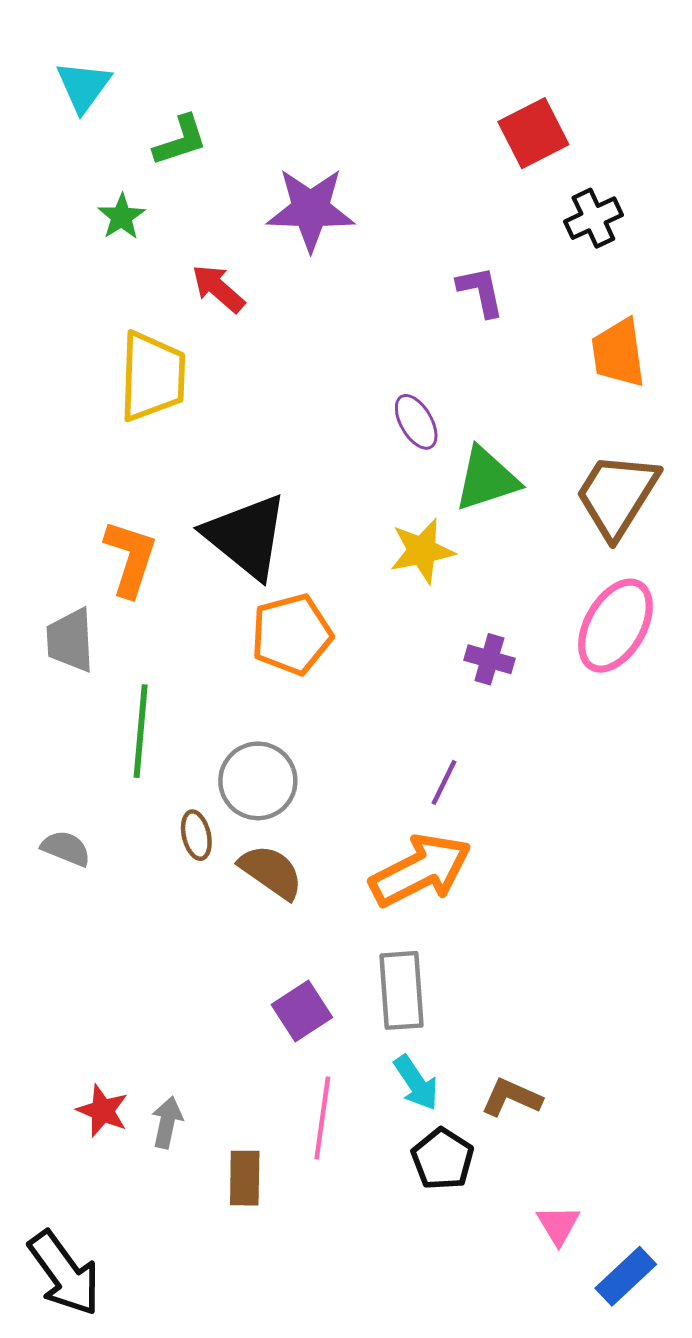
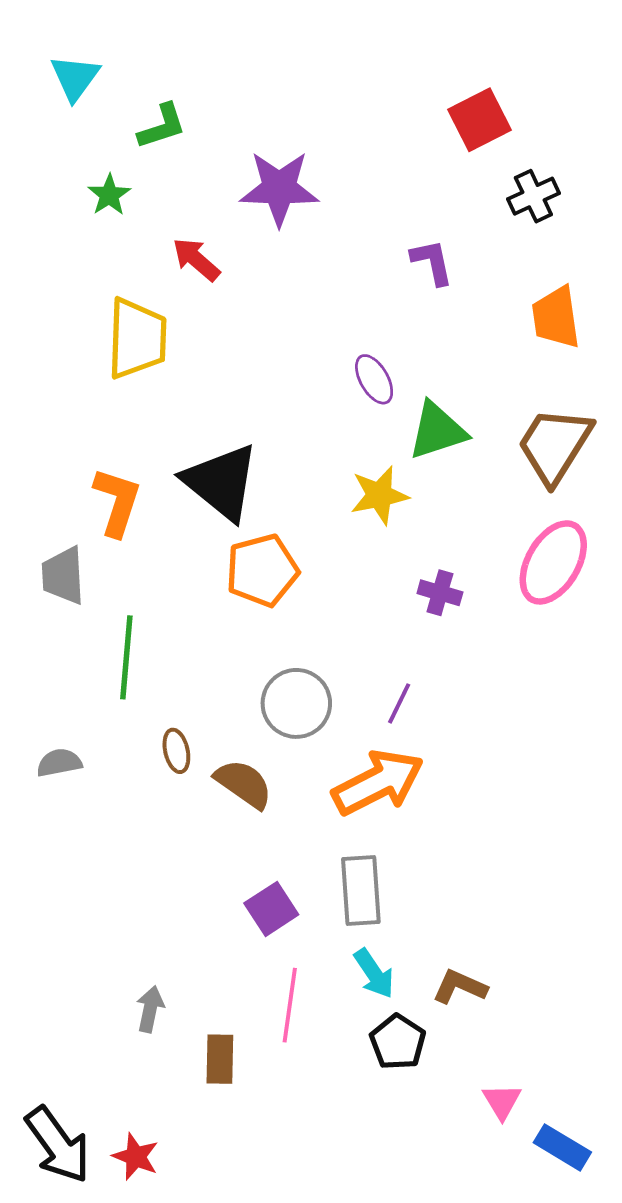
gray circle: (258, 781) -> (296, 703), moved
gray semicircle: (66, 848) -> (59, 763), turned -33
red star: (103, 1111) -> (136, 1157), moved
blue rectangle: (626, 1276) -> (562, 1147), turned 74

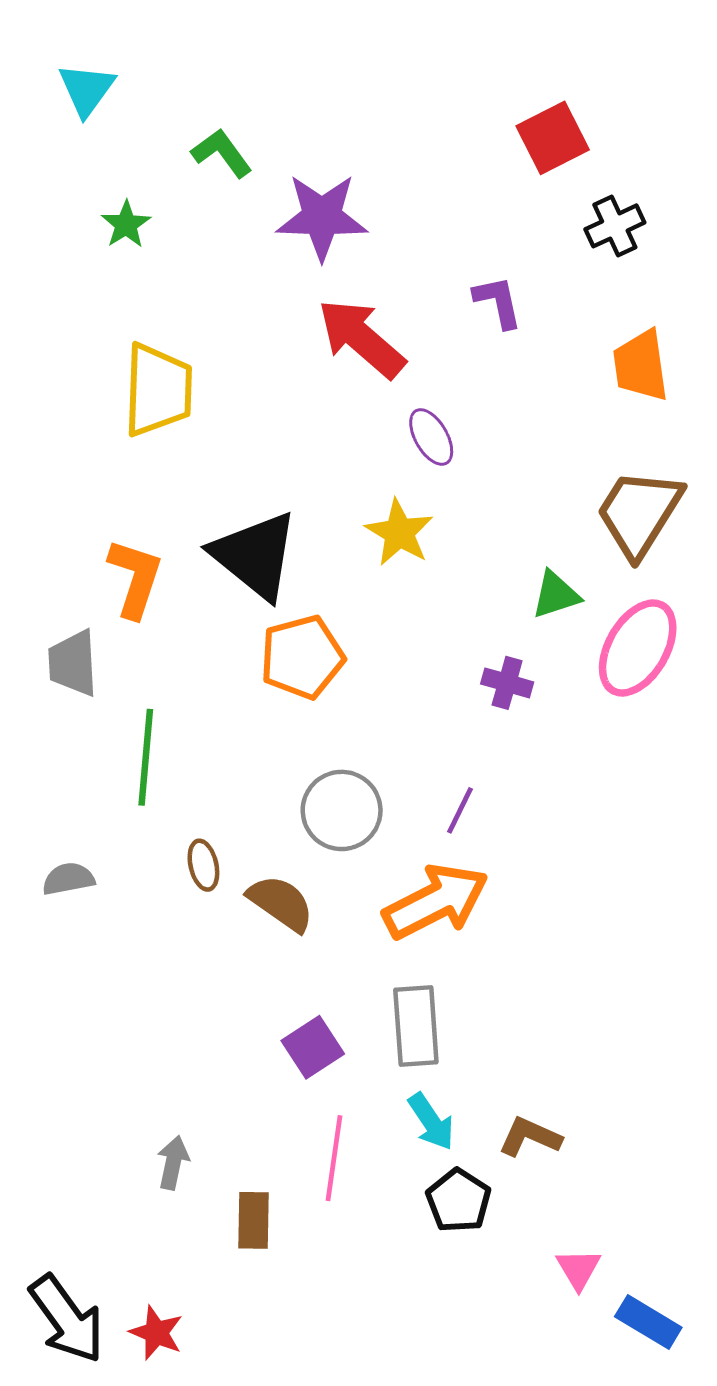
green L-shape: (162, 126) -> (222, 153), moved, turned -108
red arrow: (196, 259) -> (361, 338), moved, size x1.6
green triangle: (437, 431) -> (556, 595), moved, size x0.7
yellow star: (379, 495) -> (399, 533), moved, turned -30

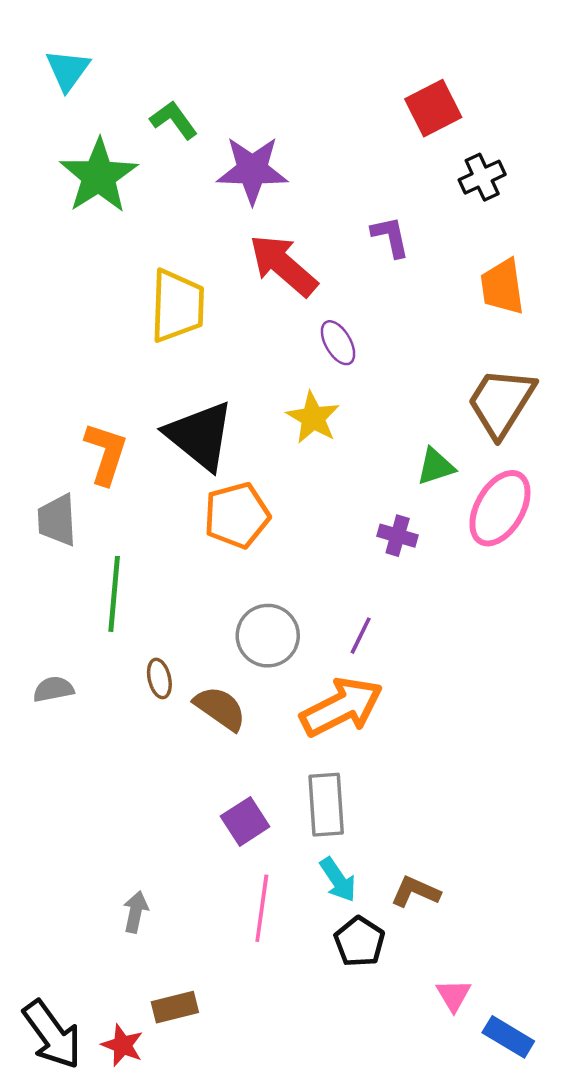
green star: (126, 224) -> (99, 176), size x2.0
yellow trapezoid: (158, 390) -> (177, 306), moved
brown rectangle: (254, 1220) -> (175, 1007), moved, turned 75

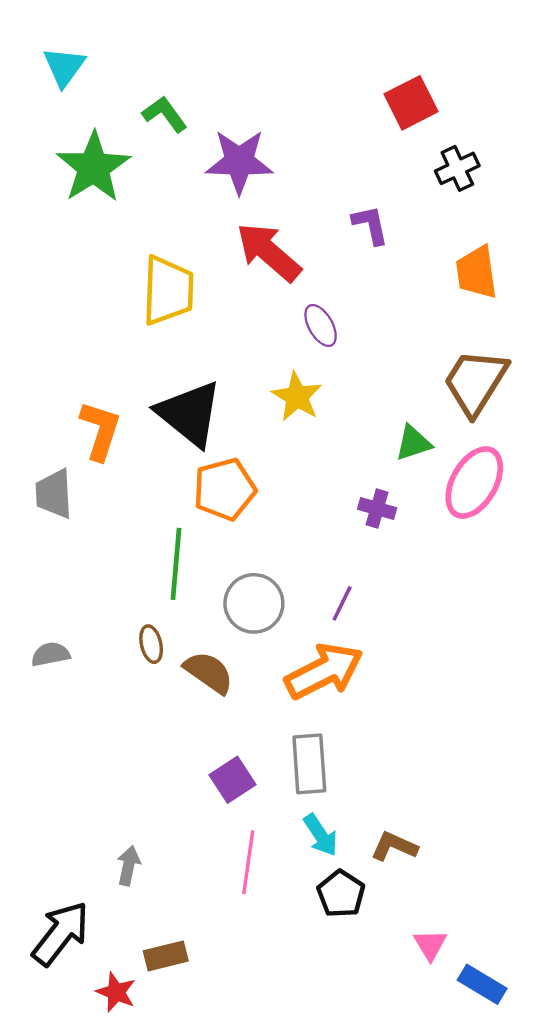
green line: (114, 594) -> (176, 564), moved
black arrow: (52, 1035) -> (61, 933), moved, turned -106

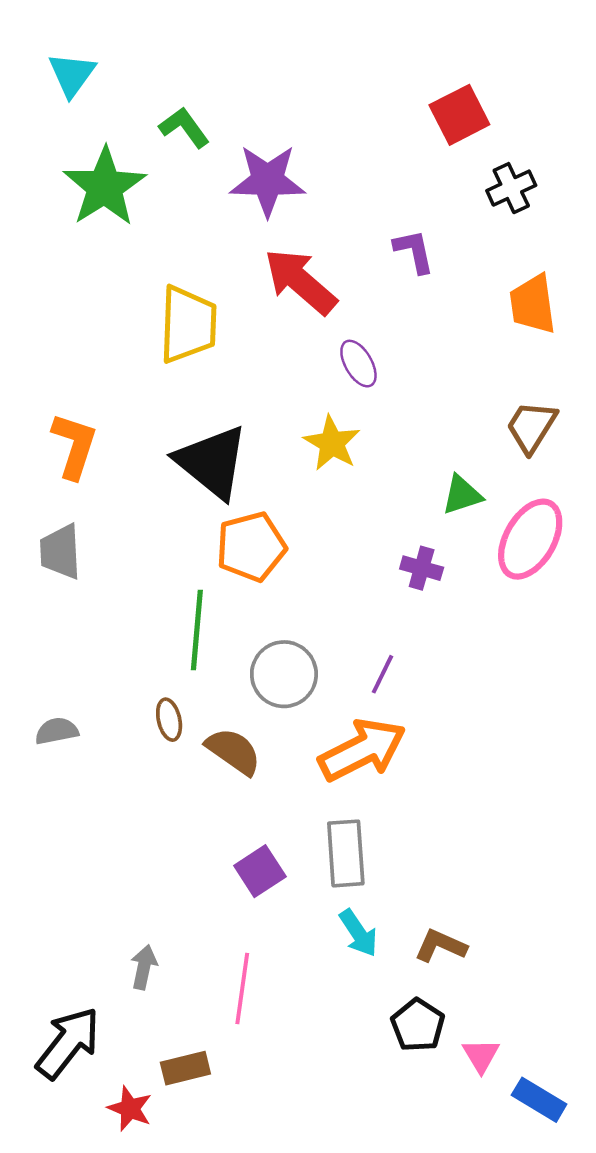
brown trapezoid: (475, 382) -> (531, 427), size x0.7
orange L-shape: (100, 431) -> (74, 446), moved
pink line: (248, 862) -> (242, 989), moved
black pentagon: (341, 894) -> (418, 1025), moved

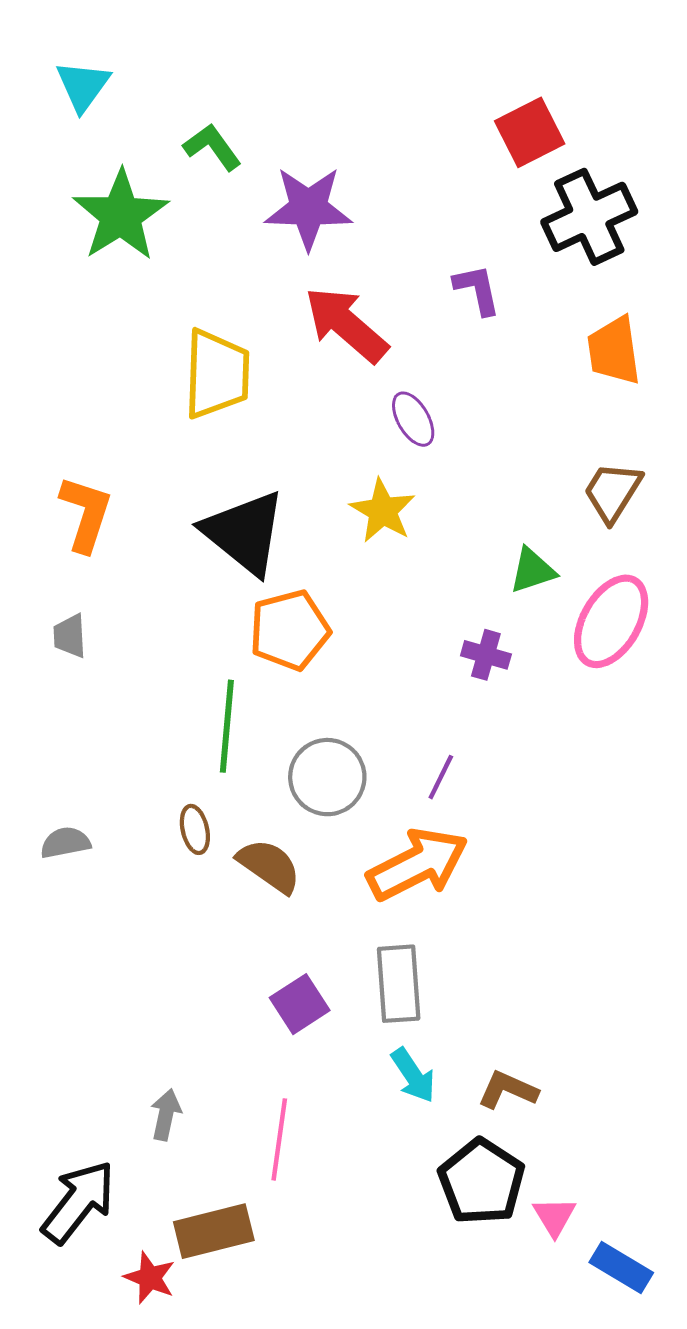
black cross: (511, 188) -> (589, 217), size x1.6
gray trapezoid: (60, 552) -> (70, 636), size x0.7
black pentagon: (418, 1025) -> (482, 1182), size x1.4
brown rectangle: (185, 1068) -> (214, 1231), size x1.4

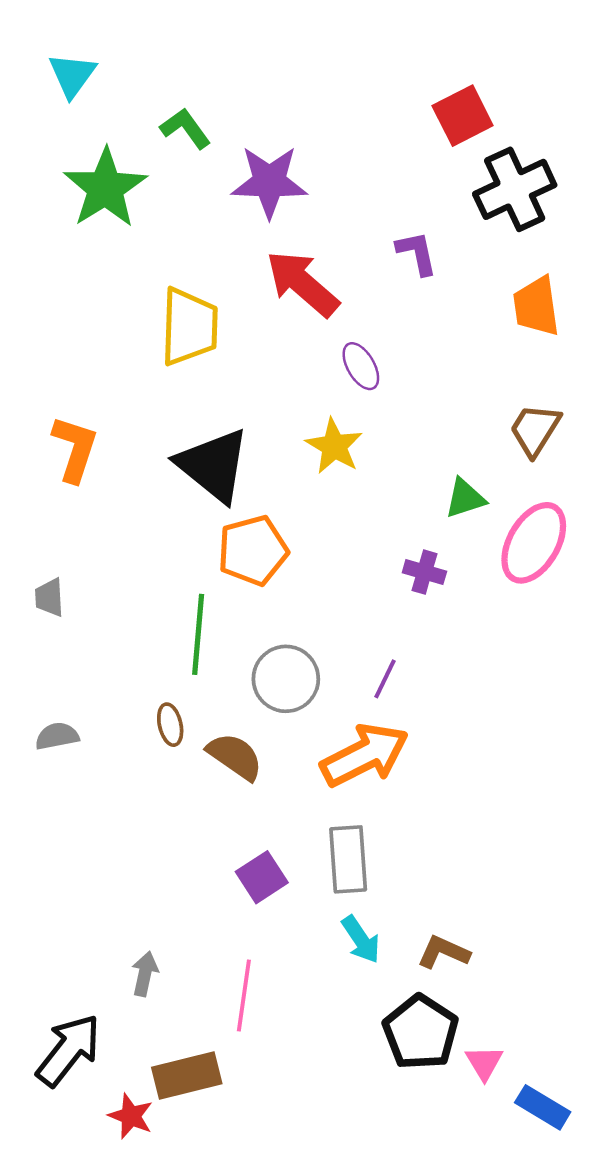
gray trapezoid: (70, 636) -> (49, 597), moved

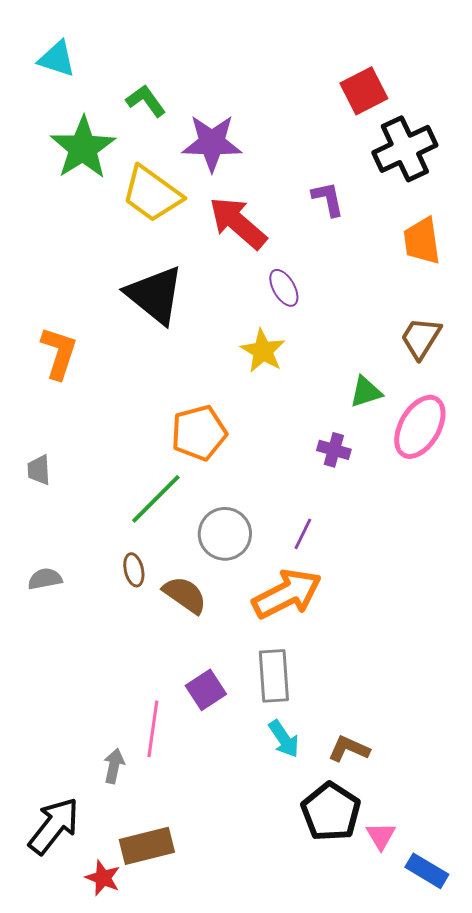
cyan triangle: (72, 75) -> (57, 59), turned -48
yellow trapezoid: (189, 327) -> (152, 194), moved, turned 124
black triangle: (213, 465) -> (155, 295), moved
green line: (198, 634) -> (156, 499), turned 40
pink line: (244, 995) -> (153, 729), moved

